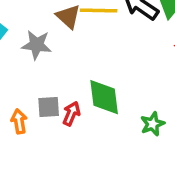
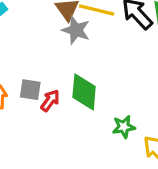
gray star: (37, 45) -> (76, 30), moved

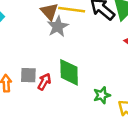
gray star: (76, 30) -> (58, 27), turned 30

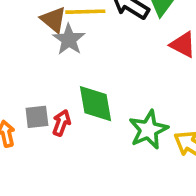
green star: (102, 95) -> (148, 130), size x1.5

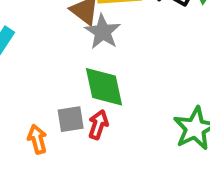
green diamond: (96, 104) -> (104, 87), moved

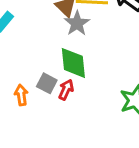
gray square: (71, 119) -> (47, 83), turned 30

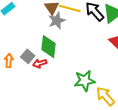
red arrow: (66, 90) -> (40, 63), turned -144

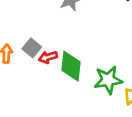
green diamond: (49, 47) -> (71, 66), moved

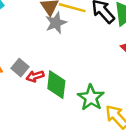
green star: (108, 80) -> (91, 98), turned -30

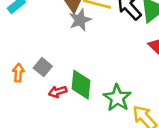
red arrow: (35, 76) -> (58, 92), moved

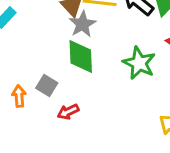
green diamond: (81, 85) -> (81, 56), moved
green star: (117, 98) -> (139, 63), moved

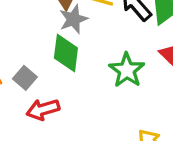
red arrow: (68, 112) -> (43, 109), size x1.4

